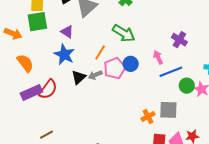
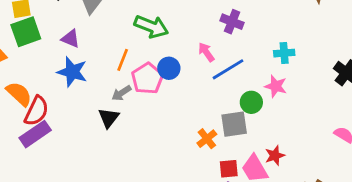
black triangle: (79, 77) -> (109, 118), moved
green circle: (187, 86) -> (251, 102), moved
red semicircle: (48, 89) -> (36, 111), moved

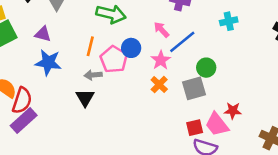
pink star: (276, 86) -> (161, 60), moved, turned 30
gray arrow: (121, 93) -> (93, 75), turned 36
orange cross: (207, 139) -> (159, 84), moved
red star: (275, 156) -> (233, 111), turned 30

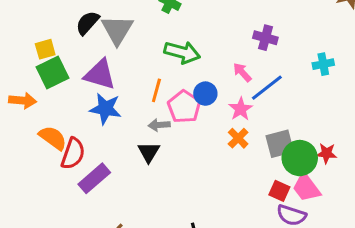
purple triangle: (43, 34) -> (100, 74), size x1.6
green circle: (206, 68) -> (300, 158), moved, size x1.5
red star: (233, 111) -> (326, 153), moved
purple rectangle: (24, 121) -> (94, 178), moved
red square: (195, 128) -> (279, 191), turned 36

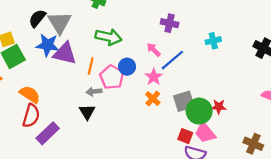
purple triangle: (100, 74) -> (65, 53), moved
blue star: (105, 109) -> (48, 45), moved
orange semicircle: (53, 138) -> (30, 94), moved

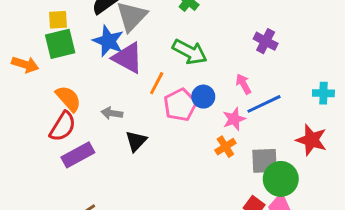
purple cross: (170, 23) -> (266, 41), moved
gray arrow: (94, 91) -> (112, 113), moved
red star: (219, 107) -> (311, 140), moved, size x1.5

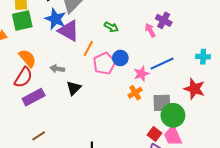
green arrow: (190, 52) -> (111, 27), size x0.6
pink arrow: (243, 84) -> (150, 30), moved

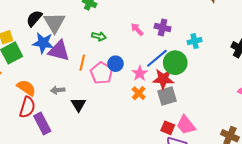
purple cross: (164, 20) -> (163, 27), moved
red star: (194, 89) -> (163, 79), moved
purple rectangle: (34, 97) -> (42, 124), turned -75
green circle: (173, 115) -> (175, 63), moved

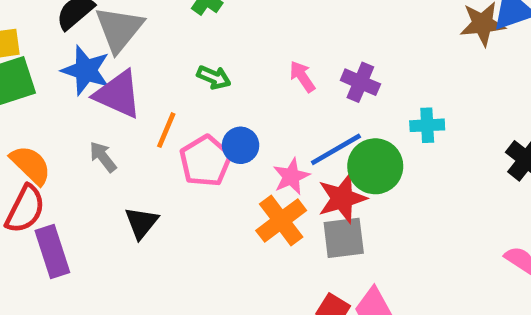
red star: (163, 79) -> (342, 198), turned -30
gray arrow: (58, 90) -> (103, 157), moved, turned 48
orange cross: (139, 93) -> (281, 221), size x1.5

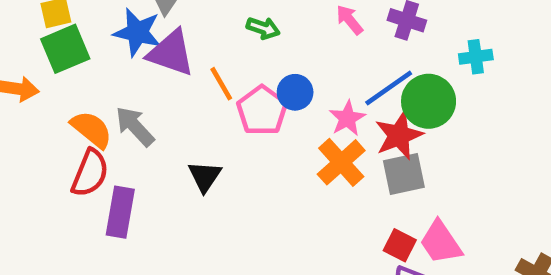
orange line: (166, 130) -> (221, 84), turned -48
gray arrow: (103, 157) -> (135, 126), moved, size x1.4
purple rectangle: (52, 251) -> (120, 212), turned 33

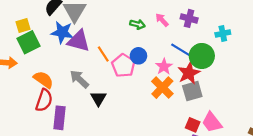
green arrow: (263, 28) -> (137, 24), moved
blue line: (389, 88) -> (183, 51), turned 70
gray arrow: (135, 126) -> (79, 79), moved

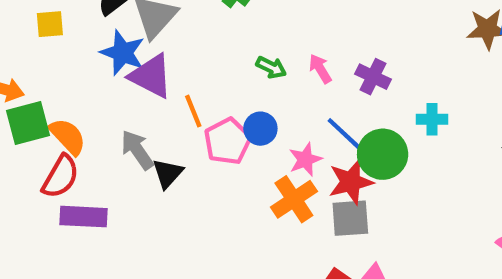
green square: (29, 42) -> (28, 123), moved
black triangle: (98, 98) -> (168, 173), moved
purple rectangle: (60, 118) -> (83, 217), turned 75

